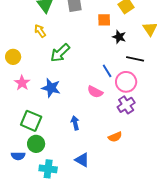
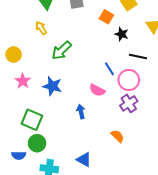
orange square: (104, 20) -> (106, 17), turned 32
blue arrow: (75, 123) -> (81, 112), moved
orange semicircle: (115, 137) -> (118, 136), turned -112

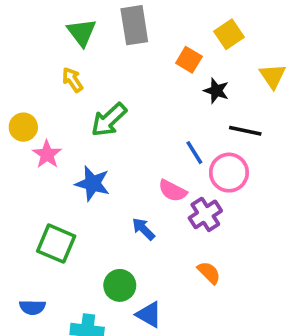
pink star: (23, 81) -> (47, 154), moved
purple cross: (129, 103) -> (205, 214), moved
blue arrow: (81, 112) -> (143, 229), turned -32
green circle: (37, 143) -> (120, 285), moved

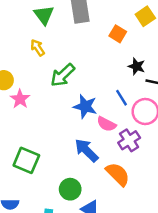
black star: (216, 91) -> (137, 66), moved
blue star: (92, 183) -> (85, 106), moved
blue arrow: (143, 229) -> (86, 150), size x1.5
orange semicircle: (209, 273) -> (118, 174), moved, size x1.5

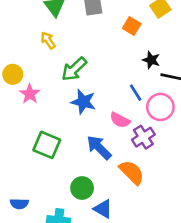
blue star: (85, 106) -> (83, 102), moved
green square: (26, 160) -> (47, 145), moved

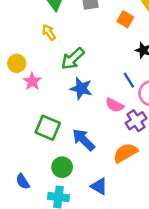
blue arrow: (99, 147) -> (84, 140), moved
orange semicircle: (132, 172) -> (125, 153), turned -75
green circle: (82, 188) -> (62, 167), moved
blue semicircle: (19, 204) -> (23, 182), turned 56

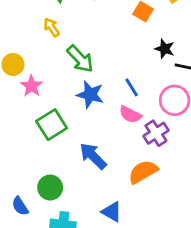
green arrow: (73, 59) -> (80, 59), turned -90
blue line: (129, 80) -> (132, 87), moved
green square: (48, 128) -> (52, 125), moved, turned 35
green circle: (62, 167) -> (50, 188), moved

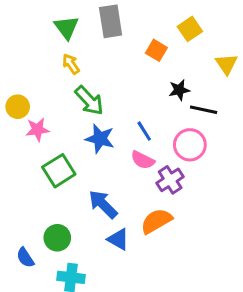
yellow arrow: (52, 27) -> (71, 64), moved
black star: (165, 49) -> (179, 90), turned -30
pink star: (32, 86) -> (37, 130), turned 30
blue triangle: (112, 212) -> (118, 239), moved

